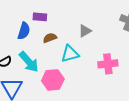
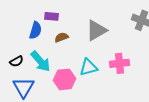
gray triangle: (85, 31) -> (96, 30), size x1.6
cyan triangle: (70, 54) -> (88, 67), moved

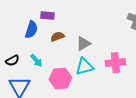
gray triangle: (96, 30) -> (83, 44), moved, size x0.7
cyan arrow: (40, 61) -> (36, 61), size x0.6

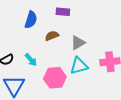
purple rectangle: (47, 16) -> (63, 12), moved
blue semicircle: (31, 30) -> (31, 20), moved

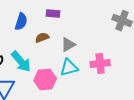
cyan arrow: (31, 60) -> (21, 62), size x1.6

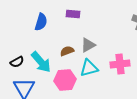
brown semicircle: (42, 38) -> (67, 51), moved

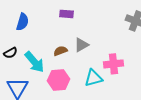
blue semicircle: (41, 22) -> (22, 22), moved
black semicircle: (17, 62) -> (10, 53), moved
cyan triangle: (89, 68) -> (93, 78), moved

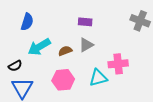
purple rectangle: (66, 14) -> (85, 22), moved
black semicircle: (10, 53) -> (15, 66), moved
cyan arrow: (34, 62) -> (39, 47), moved, turned 100

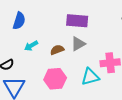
purple rectangle: (85, 22) -> (77, 21), size x1.5
cyan arrow: (39, 47) -> (31, 46), size x0.6

